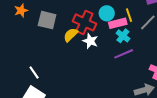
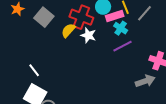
gray square: (47, 20) -> (44, 17), turned 30

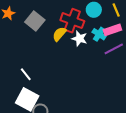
pink rectangle: (115, 16) -> (112, 30), moved
cyan cross: (121, 28) -> (99, 34), moved

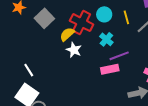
pink rectangle: (112, 30) -> (110, 69), moved
white star: (79, 39) -> (74, 50), moved

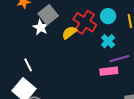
white star: (74, 50) -> (41, 27), moved

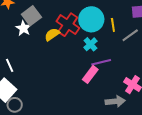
cyan circle: (108, 16) -> (91, 19), size x1.6
pink rectangle: (109, 71) -> (90, 74), turned -48

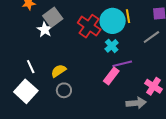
yellow line: (113, 25) -> (128, 16), moved
yellow semicircle: (52, 34) -> (58, 71), moved
gray circle: (15, 105) -> (64, 90), moved

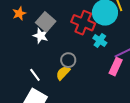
cyan cross: (112, 46) -> (100, 40), moved
gray circle: (64, 90) -> (68, 60), moved

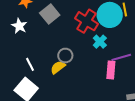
white star: (41, 36) -> (19, 26), moved
pink rectangle: (116, 67) -> (111, 70), turned -30

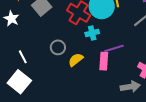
cyan cross: (100, 42) -> (92, 33), turned 32
yellow semicircle: (58, 67) -> (76, 60), moved

